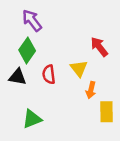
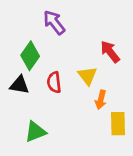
purple arrow: (32, 20) -> (54, 22), moved

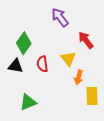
purple arrow: (54, 22) -> (60, 17), moved

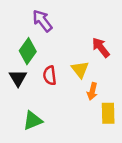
purple arrow: (60, 17) -> (42, 21), moved
black triangle: (16, 66) -> (18, 78), turned 49

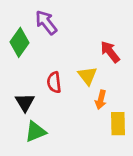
green diamond: (28, 51) -> (19, 42), moved
black triangle: (18, 78) -> (25, 102), moved

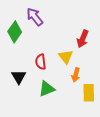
red arrow: (110, 52) -> (83, 39), turned -120
green triangle: (35, 132) -> (47, 89), moved

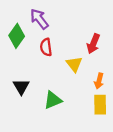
red semicircle: (41, 62) -> (46, 47), moved
orange arrow: (76, 75) -> (99, 81), moved

